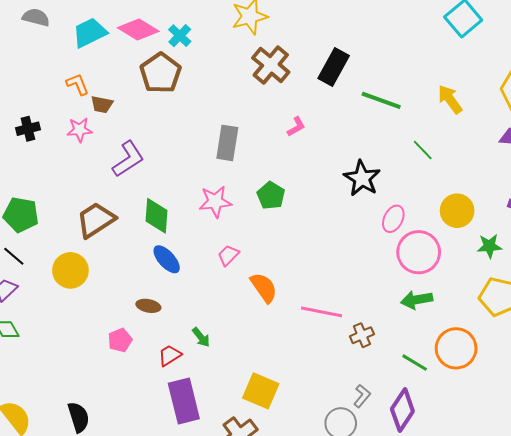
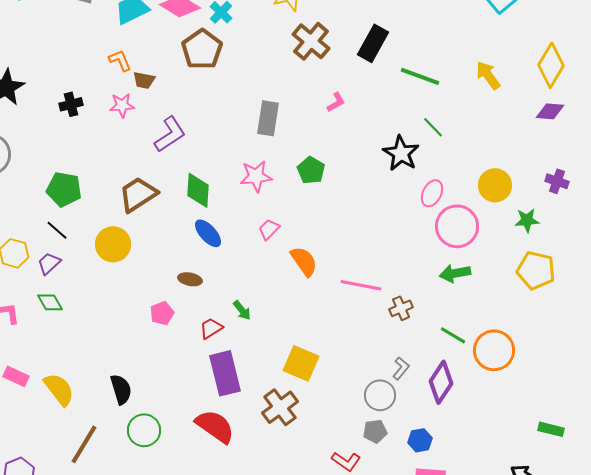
green line: (423, 150) -> (433, 127), moved
orange circle: (456, 348) -> (494, 350), moved

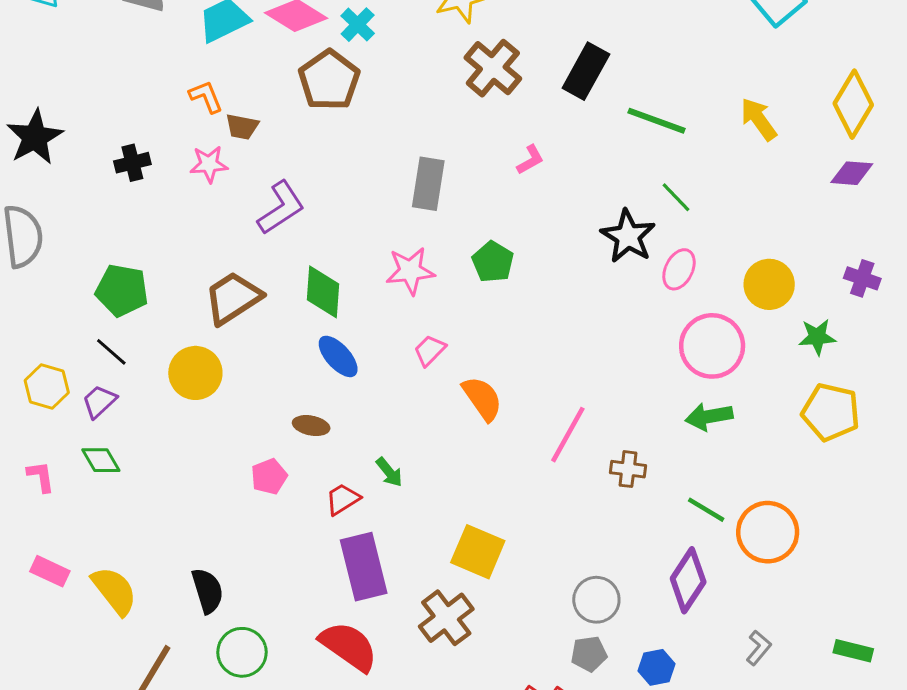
pink ellipse: (432, 193) -> (679, 269), moved
pink line: (361, 285) -> (568, 435), turned -72
brown cross: (401, 308) -> (628, 469), turned 30
gray L-shape: (401, 368) -> (759, 648), moved

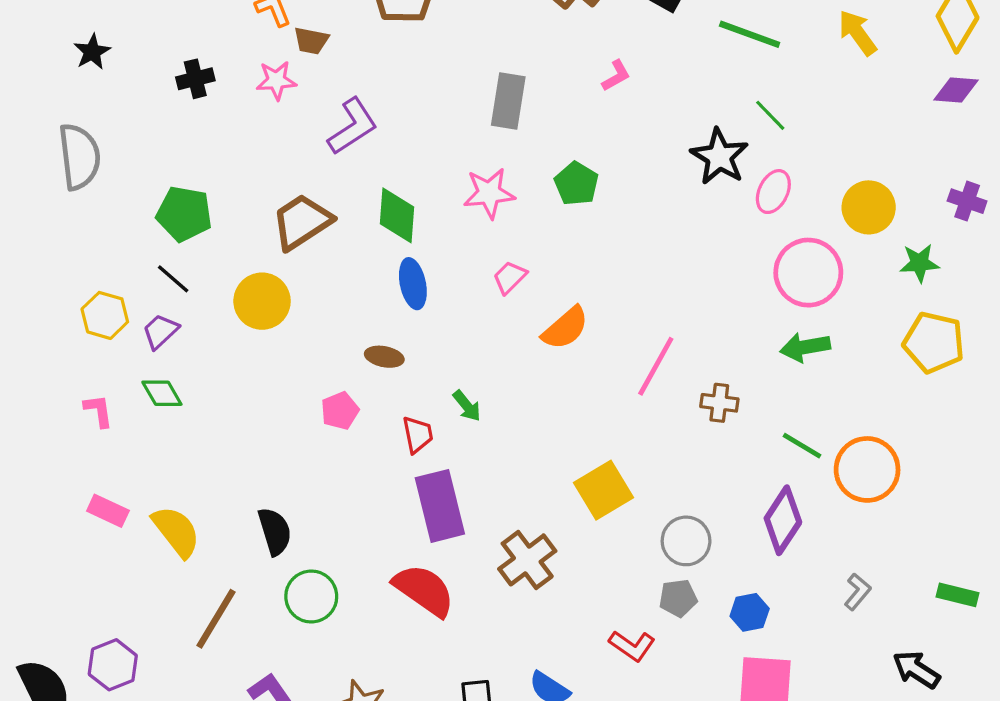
black star: (35, 137) -> (92, 52), size x0.6
blue ellipse: (338, 356) -> (413, 284), turned 30
orange semicircle: (482, 398) -> (565, 328), turned 84
red trapezoid: (343, 499) -> (418, 435), turned 111
yellow square: (478, 552) -> (603, 490), moved, turned 36

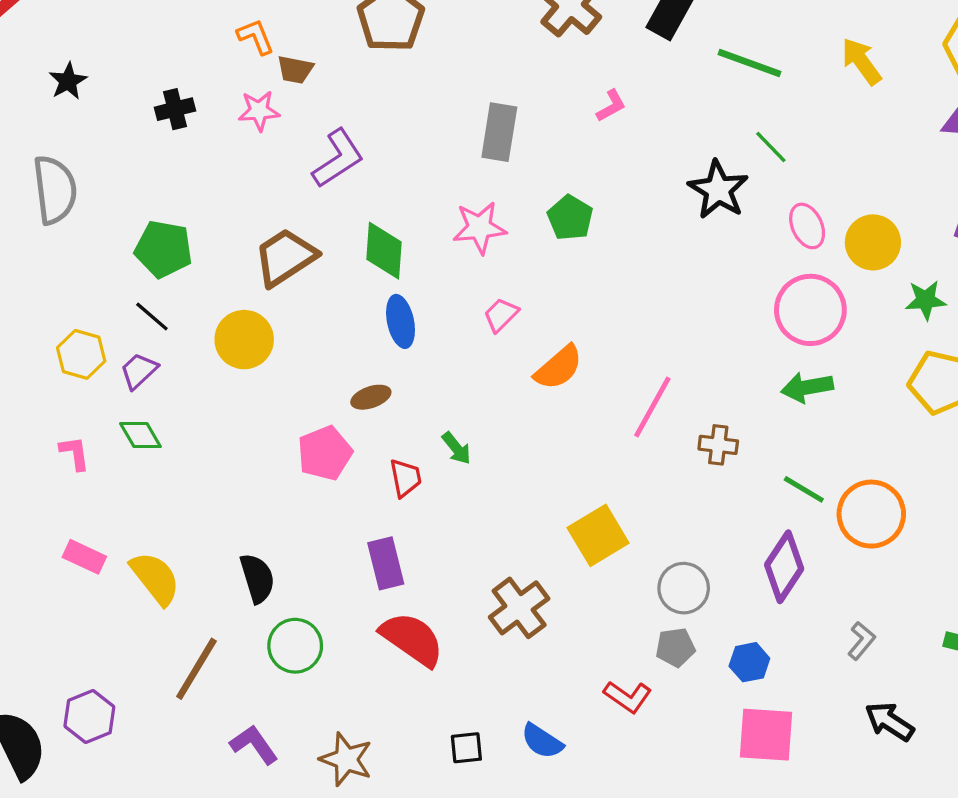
pink ellipse: (773, 192) -> (807, 226), moved, turned -51
brown ellipse: (384, 357) -> (371, 397), turned -30
pink pentagon: (340, 411) -> (325, 453), size x1.4
purple rectangle: (440, 506) -> (386, 563), moved, size x0.7
black arrow: (916, 670) -> (889, 721), moved

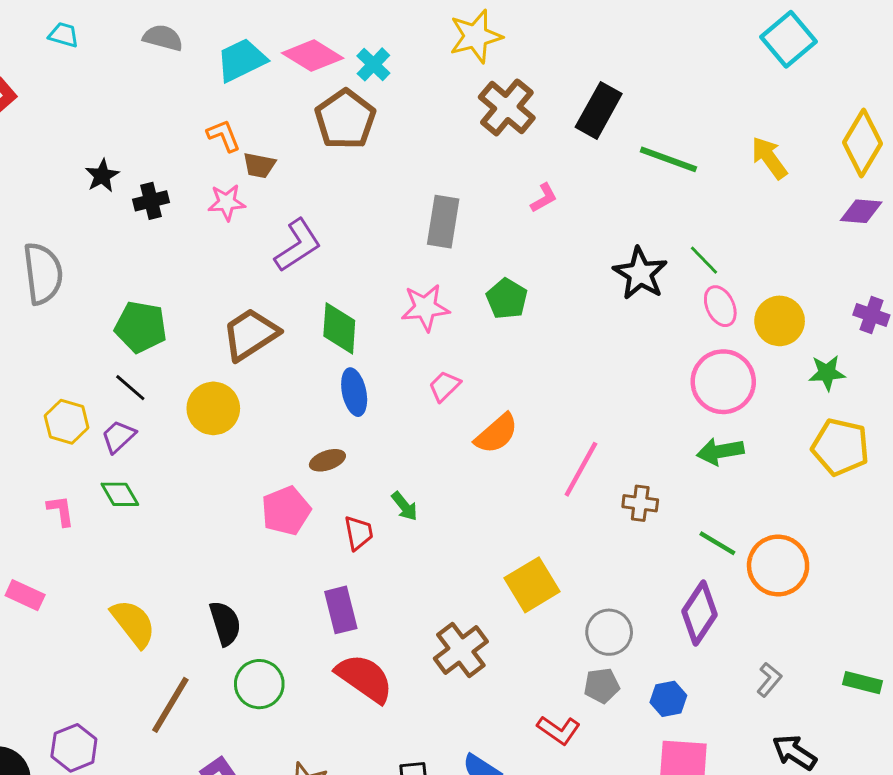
black star: (68, 81) -> (102, 176), moved
green line: (771, 147) -> (704, 260), moved
pink rectangle: (84, 557) -> (25, 595), moved

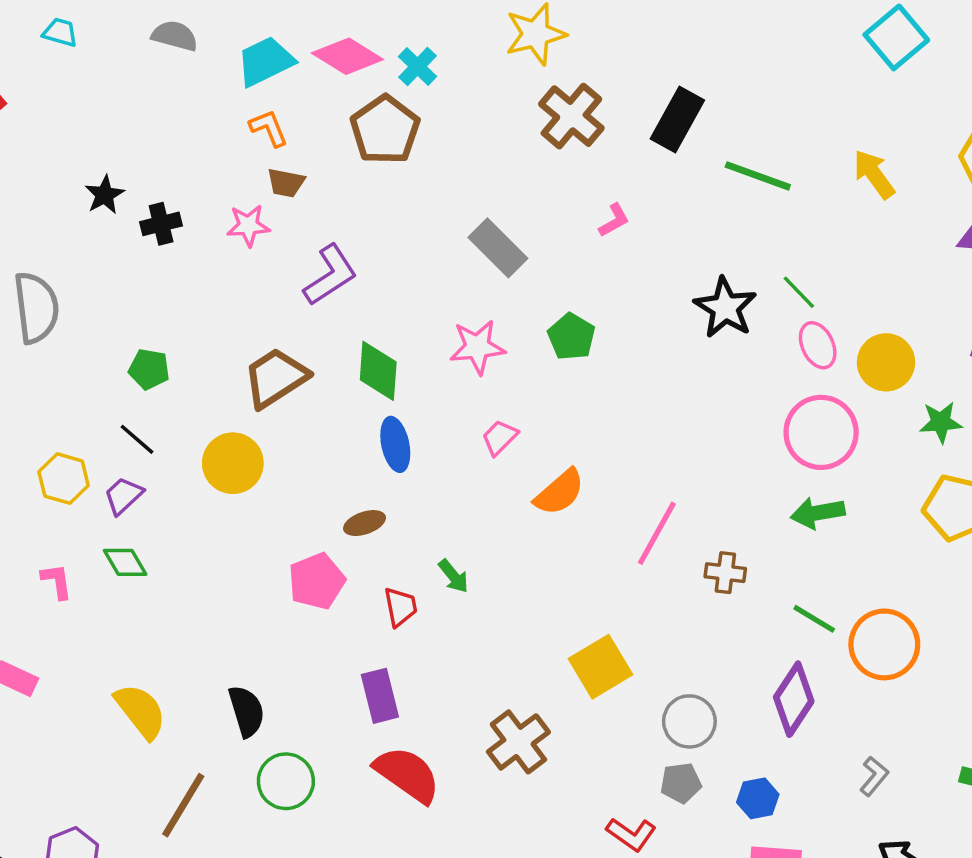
orange L-shape: (224, 136) -> (269, 128), moved
gray rectangle: (443, 222) -> (498, 248), turned -54
green pentagon: (141, 327) -> (149, 369), size x0.7

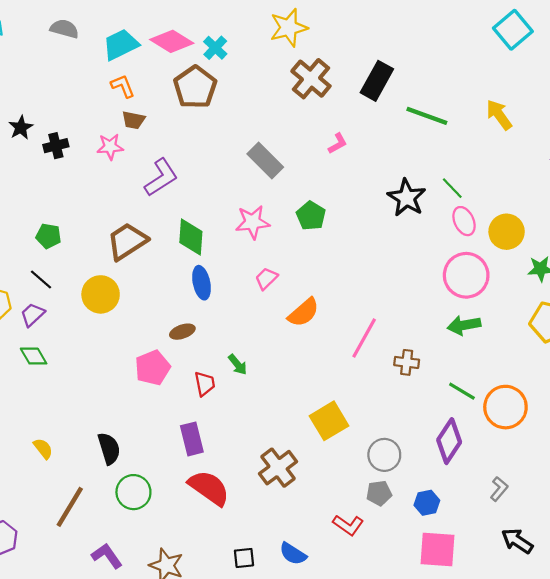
yellow semicircle: (141, 711) -> (43, 449), size x0.6

